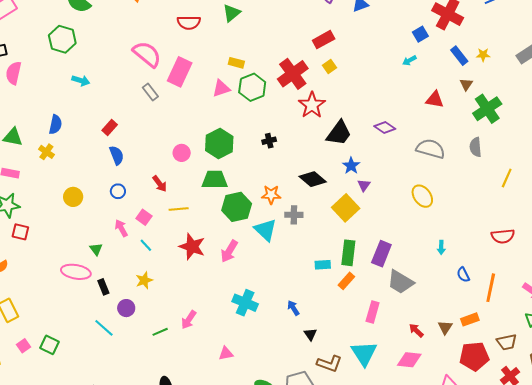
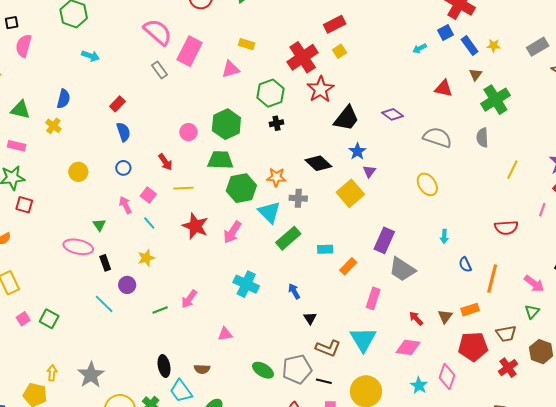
blue square: (420, 34) -> (446, 32), moved
green hexagon: (252, 87) -> (270, 93), moved
green rectangle: (348, 253) -> (288, 238), moved, turned 40

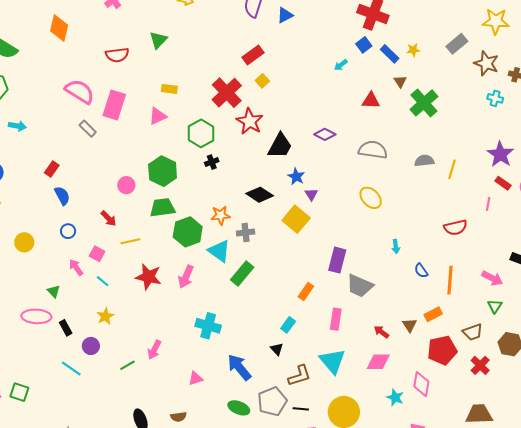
gray semicircle: (482, 138) -> (424, 161), moved, turned 96
cyan rectangle: (325, 249) -> (288, 325), moved, turned -42
blue arrow: (294, 291) -> (239, 367), moved, size x1.8
brown L-shape: (328, 348) -> (299, 376), turned -30

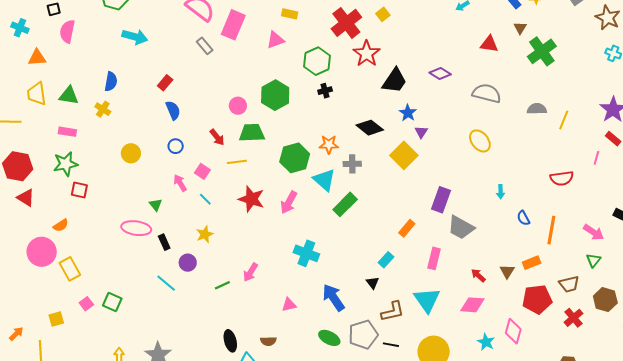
cyan arrow: (17, 126) -> (135, 37), size x1.4
green trapezoid: (162, 208) -> (252, 133), moved

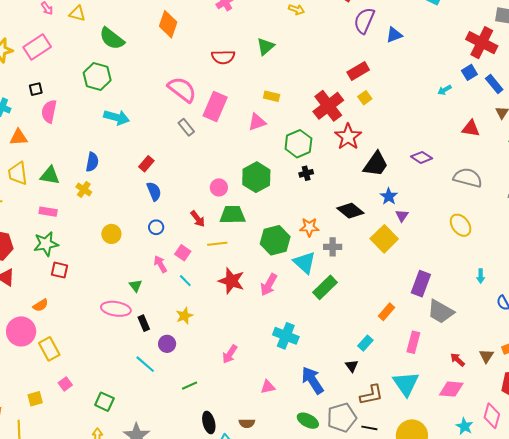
green line: (222, 285) -> (190, 386), moved
green square: (112, 302) -> (104, 402), moved

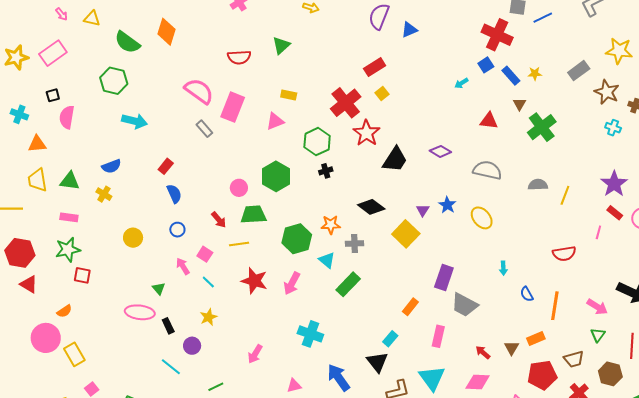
orange diamond: (168, 24) -> (166, 32), moved
blue semicircle: (92, 162) -> (111, 166), turned 60
blue star: (389, 196) -> (447, 205), moved
cyan triangle: (304, 263) -> (327, 260), size x0.7
black triangle: (352, 366) -> (377, 362), size x1.6

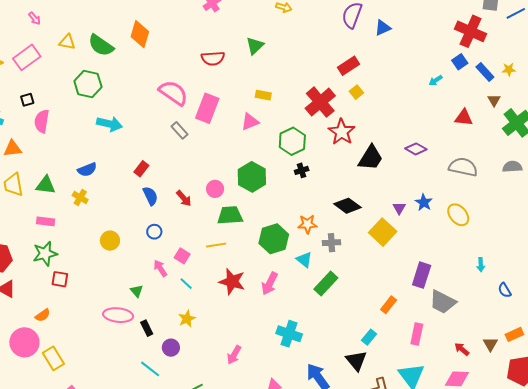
yellow triangle: (92, 18) -> (67, 42), moved
gray semicircle: (538, 185) -> (512, 167), moved
red arrow: (219, 220) -> (184, 198), moved

